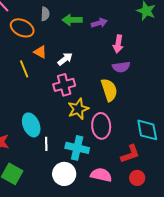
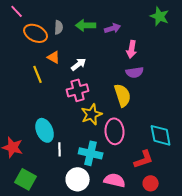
gray semicircle: (45, 14) -> (59, 27), moved

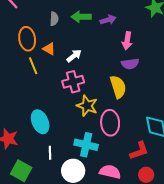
orange ellipse: (36, 33) -> (27, 39), moved, turned 55
yellow star: (92, 114) -> (87, 106), turned -30
white line: (60, 149) -> (50, 153), moved

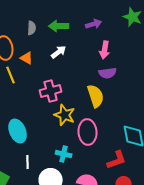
purple arrow: (108, 20) -> (94, 24), moved
white arrow: (74, 56) -> (59, 52), moved
cyan cross: (86, 145) -> (64, 154), size x0.7

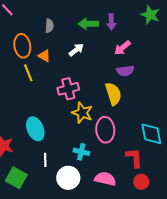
purple arrow: (94, 24) -> (111, 22), turned 105
green arrow: (59, 26) -> (88, 24), moved
pink arrow: (105, 50) -> (122, 48), turned 42
red L-shape: (117, 160) -> (134, 158), turned -75

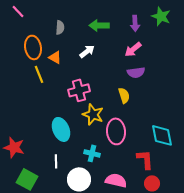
purple arrow: (111, 22) -> (135, 23), moved
yellow semicircle: (113, 94) -> (124, 95), size x0.7
cyan ellipse: (35, 129) -> (61, 129), moved

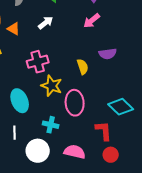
purple semicircle: (136, 72) -> (108, 54), moved
cyan diamond: (162, 135) -> (121, 107), turned -35

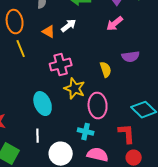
orange triangle: (14, 29) -> (49, 32), moved
cyan cross: (51, 125) -> (86, 132), moved

